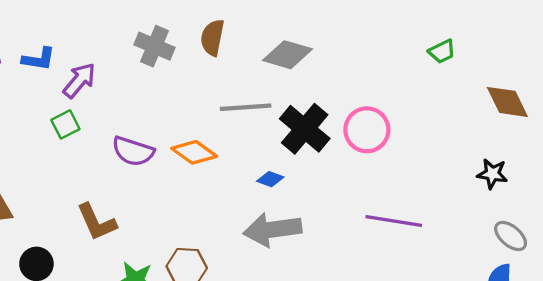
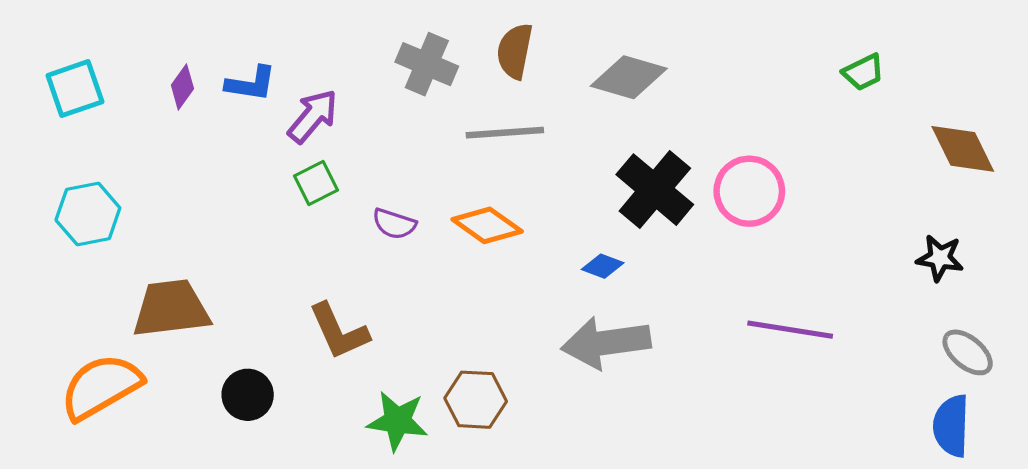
gray line: (246, 107) -> (505, 133), moved
green square: (65, 124) -> (316, 183), moved
purple semicircle: (133, 151) -> (394, 224), size x0.7

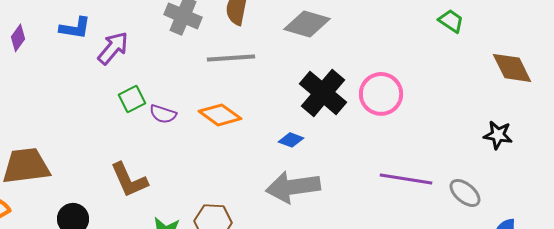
green trapezoid: (863, 72) -> (451, 21), turned -120
purple diamond: (182, 87) -> (18, 38), moved
green square: (316, 183) -> (132, 99), moved
gray ellipse: (968, 352) -> (465, 193), moved

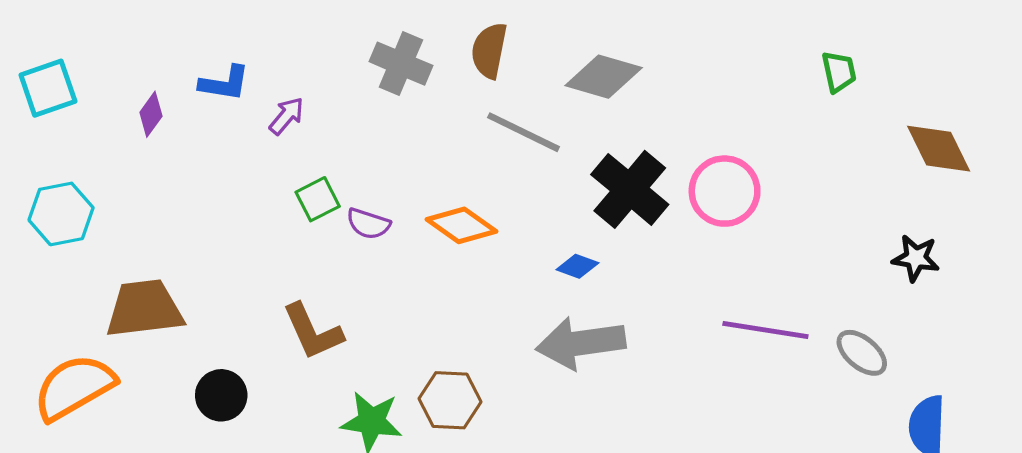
green trapezoid: (451, 21) -> (839, 72), turned 44
purple diamond: (18, 38) -> (151, 114), moved
purple arrow: (113, 48) -> (287, 116), size x0.7
gray line: (231, 58) -> (524, 132), moved, turned 30

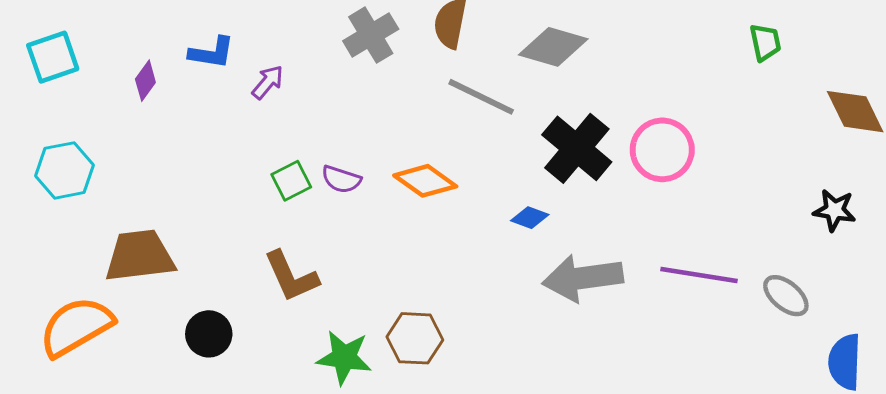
gray cross: (401, 64) -> (371, 35), turned 36
green square: (318, 199) -> (291, 181), moved
gray arrow: (581, 343) -> (583, 278), moved

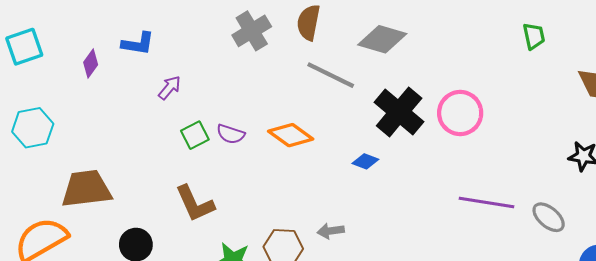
purple arrow: (268, 82) -> (170, 88), moved
gray arrow: (583, 278) -> (331, 231), moved, size x0.5

